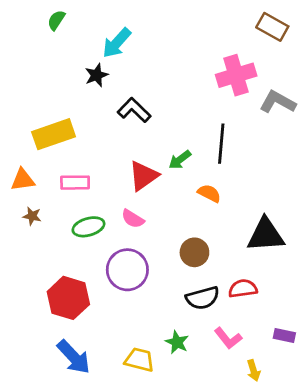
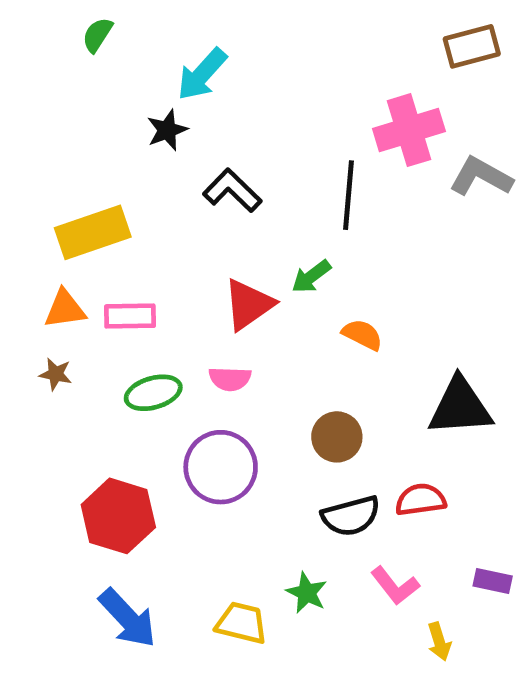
brown rectangle: (272, 27) -> (472, 46), turned -44
black line: (221, 144) -> (348, 195), moved
orange triangle: (23, 180) -> (65, 309), moved
pink semicircle: (133, 219) -> (230, 379), turned -30

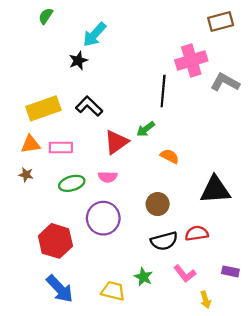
black L-shape: (232, 191) -> (89, 106), moved

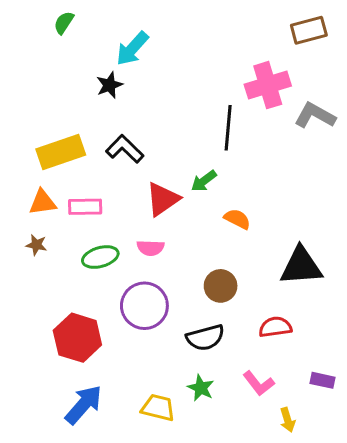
black semicircle: (164, 241) -> (205, 338), moved
blue arrow: (60, 289) -> (84, 405), turned -96

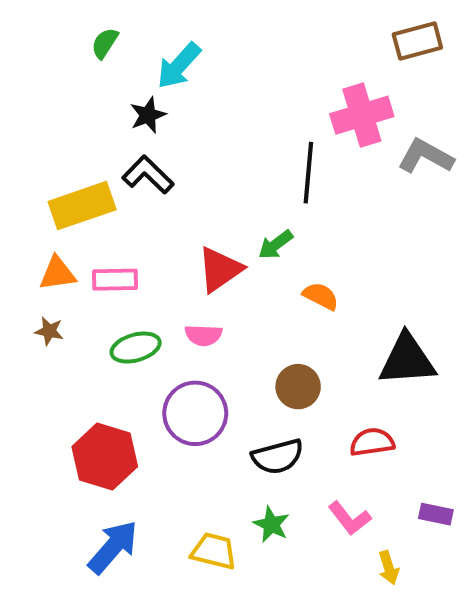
green semicircle: (64, 23) -> (105, 43), moved
black L-shape: (125, 149) -> (148, 175), moved

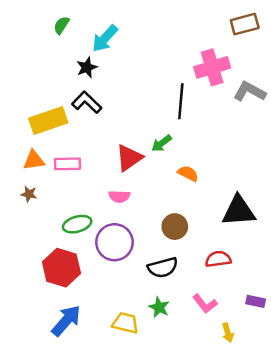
green ellipse: (136, 348) -> (77, 224), moved

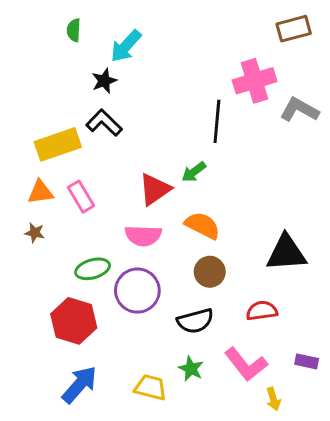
green semicircle: (61, 25) -> (74, 30), turned -30
pink rectangle: (67, 164) -> (81, 197), turned 60
orange semicircle: (188, 173) -> (202, 225), moved, size x1.4
pink semicircle: (119, 196) -> (143, 236), size x1.4
pink L-shape: (205, 304) -> (246, 364), size x1.4

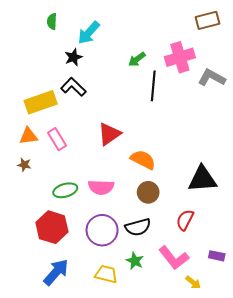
green arrow: (194, 172) -> (137, 59), moved
pink semicircle: (143, 236) -> (101, 187), moved
purple circle: (137, 291) -> (102, 230), moved
red semicircle: (262, 311) -> (185, 220), turned -55
yellow arrow: (273, 399) -> (193, 282), turned -35

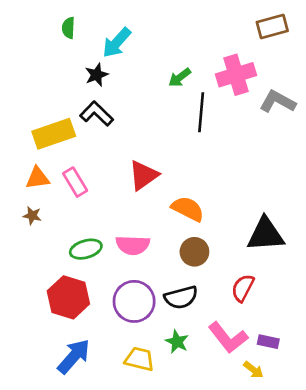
purple rectangle: (217, 256) -> (268, 342), moved

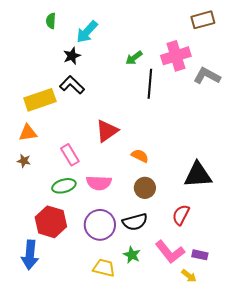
pink rectangle: (75, 182) -> (70, 155), moved
orange semicircle: (188, 209) -> (140, 156), size x0.7
blue arrow: (74, 356) -> (30, 255), moved, turned 144

